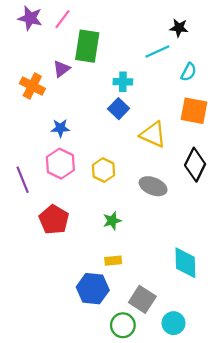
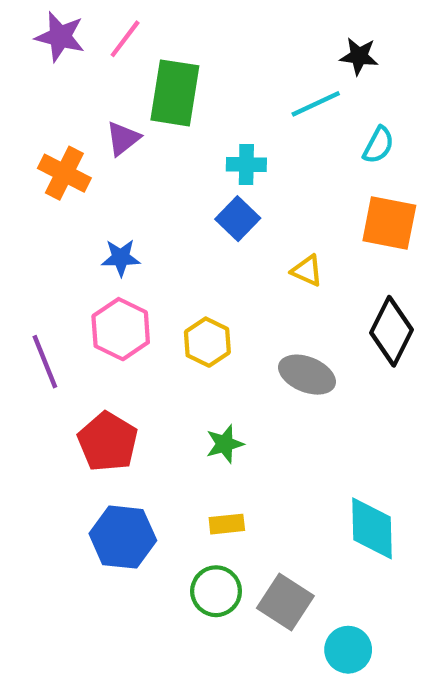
yellow triangle: (153, 134) -> (307, 271), size x0.6
blue hexagon: (93, 289) -> (123, 537), moved
green circle: (123, 325) -> (216, 591), moved

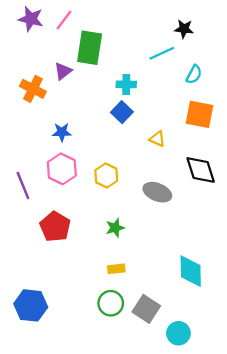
black diamond: (391, 331) -> (201, 170), turned -44
blue hexagon: (123, 537) -> (31, 305), moved

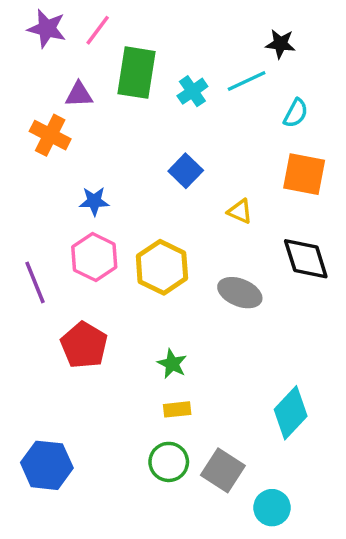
purple triangle: (63, 71) -> (79, 95), moved, turned 36
cyan cross: (126, 84) -> (192, 91), moved, turned -36
yellow hexagon: (106, 176) -> (162, 267), size x1.4
green star: (115, 228) -> (172, 364), moved, turned -30
cyan diamond: (191, 271) -> (291, 413), turned 44

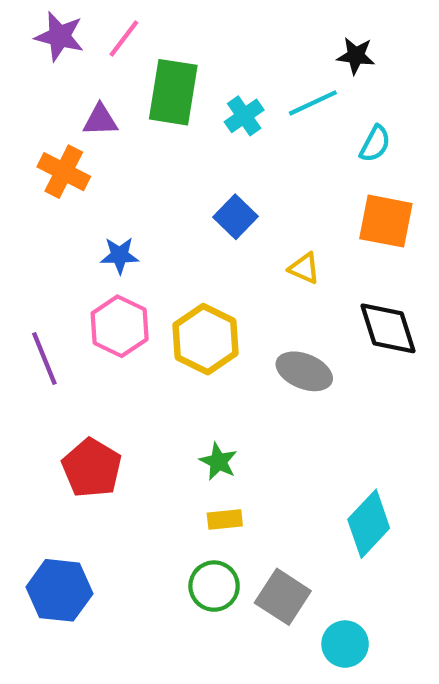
red pentagon: (84, 345) -> (92, 468), moved

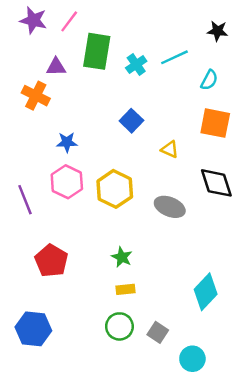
black star: (356, 56) -> (218, 31), moved
gray square: (283, 597) -> (158, 332), size x0.7

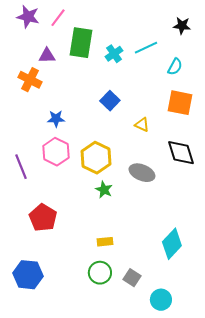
green star: (122, 257) -> (104, 190), moved

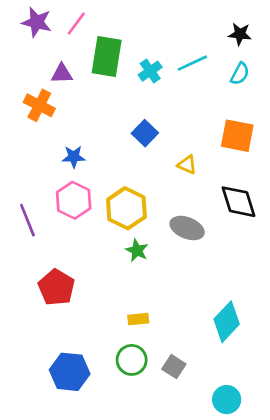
cyan semicircle: (175, 67) -> (240, 74), moved
blue hexagon: (28, 275) -> (70, 372), moved
cyan circle: (161, 300) -> (227, 400), moved

